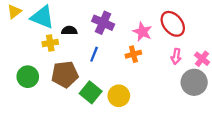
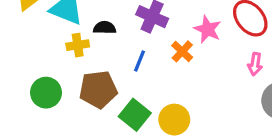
orange cross: (133, 54) -> (182, 51), moved, turned -32

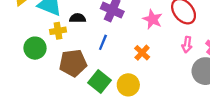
orange cross: (182, 51) -> (142, 53), moved
green circle: (46, 93) -> (35, 48), moved

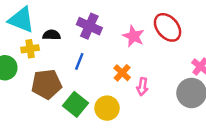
pink arrow: (187, 45) -> (142, 87), moved

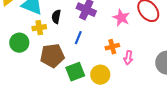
black semicircle: (52, 35) -> (56, 17), turned -80
orange cross: (122, 73) -> (112, 47), turned 32
green square: (75, 104) -> (75, 72), turned 30

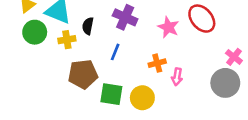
green circle: (19, 43) -> (35, 32), moved
green square: (75, 72) -> (111, 94), turned 30

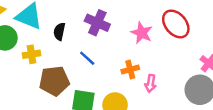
yellow cross: (67, 40) -> (32, 54), moved
blue line: (115, 52) -> (87, 58), turned -70

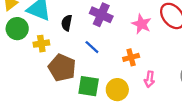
brown pentagon: (54, 81) -> (62, 68), turned 30
pink arrow: (150, 83) -> (150, 79), moved

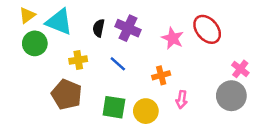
black semicircle: (67, 23) -> (99, 28), moved
yellow cross: (41, 44) -> (78, 60), moved
brown pentagon: (62, 68) -> (67, 94), moved

